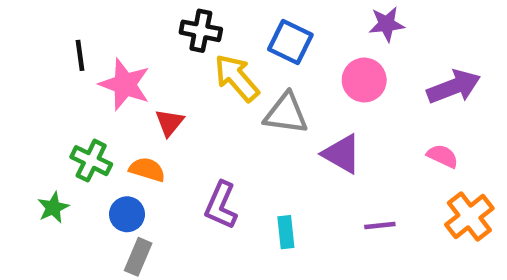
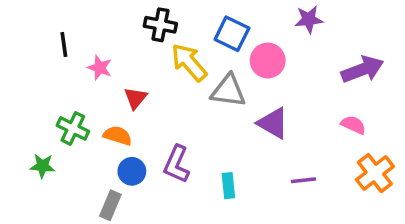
pink circle: (364, 80) -> (268, 61), moved
pink star: (125, 84) -> (100, 68), size x0.6
green star: (53, 208) -> (43, 166), turned 30
blue circle: (127, 214) -> (132, 171), moved

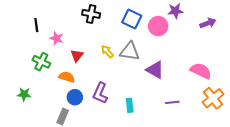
pink circle: (268, 61) -> (158, 26), moved
yellow arrow: (189, 62) -> (107, 52), moved, size x0.6
purple arrow: (362, 69) -> (208, 23), moved, size x0.7
pink semicircle: (353, 125) -> (201, 71), size x1.5
green cross: (73, 128) -> (41, 62), moved

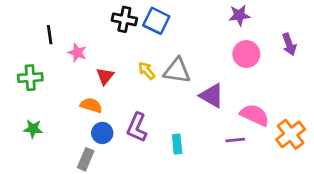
blue square: (132, 19) -> (156, 21), moved
purple arrow: (208, 23) -> (289, 44), moved, turned 91
pink circle: (158, 26) -> (246, 54), moved
green cross: (41, 62) -> (30, 78), moved, turned -30
pink semicircle: (201, 71) -> (255, 115), moved

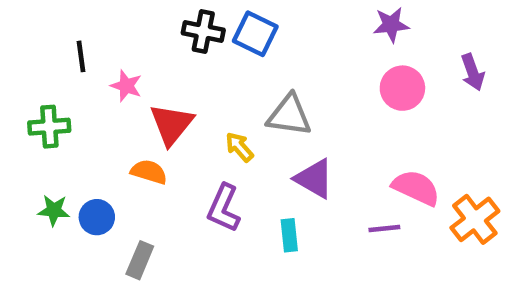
yellow arrow: (147, 71) -> (239, 147), moved
red triangle: (105, 76) -> (172, 124), size x1.5
purple triangle: (212, 96) -> (314, 179), moved
blue circle: (102, 133) -> (97, 217), moved

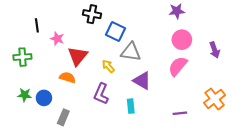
blue square: (255, 34) -> (115, 31), moved
purple arrow: (473, 72) -> (215, 50), moved
pink semicircle: (416, 188) -> (178, 66), moved, turned -75
purple line: (384, 228) -> (180, 113), moved

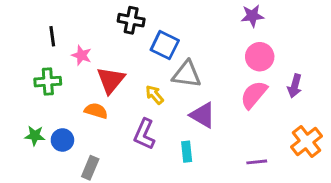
purple arrow: (215, 50) -> (295, 86), moved, turned 35
green cross: (22, 57) -> (48, 82), moved

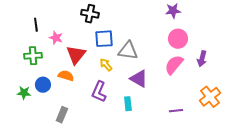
blue square: (165, 45) -> (104, 39), moved, turned -30
blue circle: (62, 140) -> (43, 85), moved

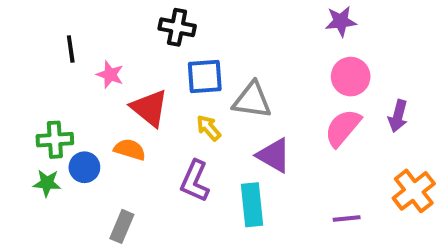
red triangle: (76, 55) -> (150, 108), turned -30
green cross: (33, 56) -> (55, 140), moved
cyan rectangle: (128, 104) -> (252, 205), size x1.5

